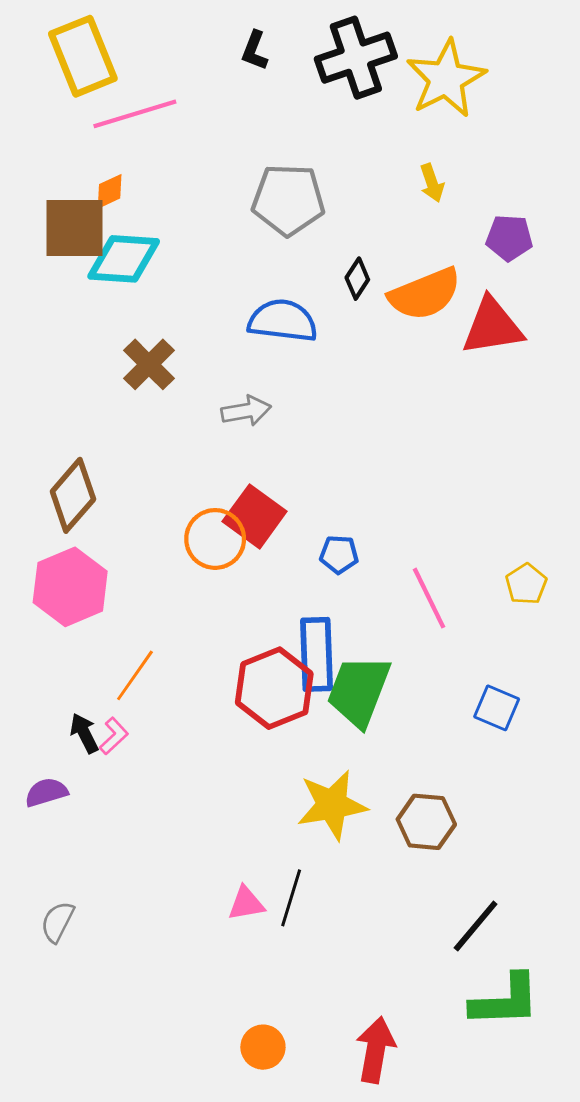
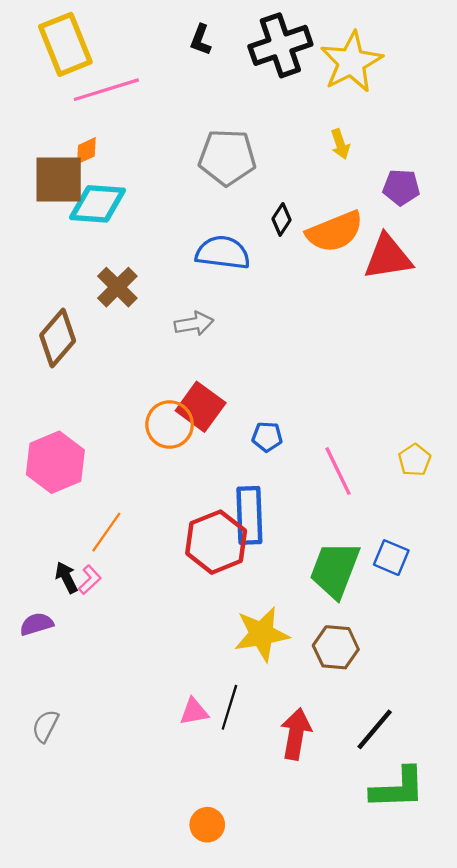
brown diamond: (73, 495) -> (58, 338), moved
green trapezoid: (359, 691) -> (335, 570), moved
red arrow: (376, 1050) -> (296, 734), moved

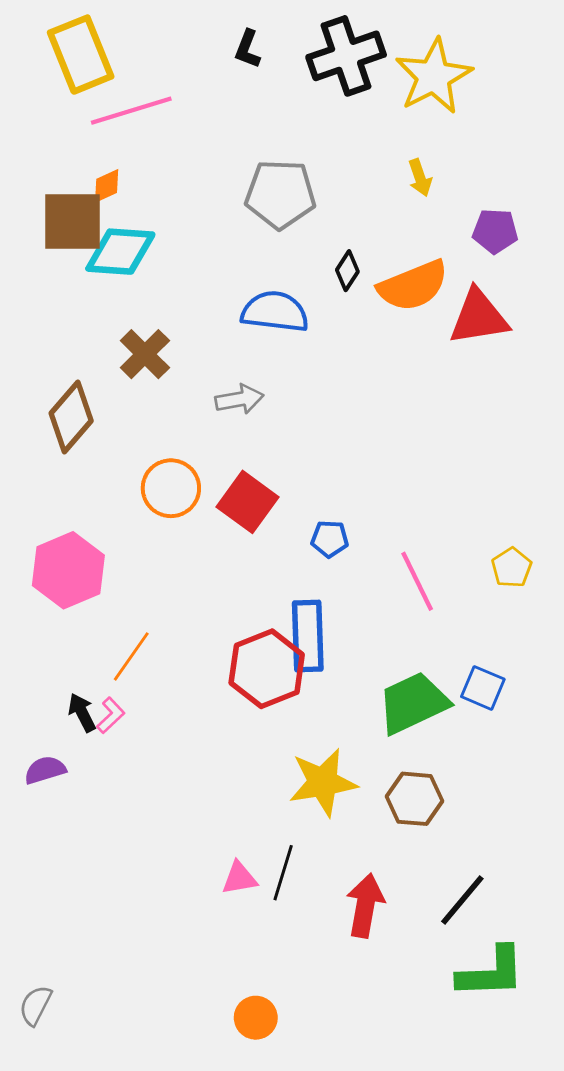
orange circle: (170, 425) -> (171, 488), moved
green trapezoid: (335, 570) -> (413, 703), turned 44
gray semicircle: (45, 726) -> (35, 1005), moved

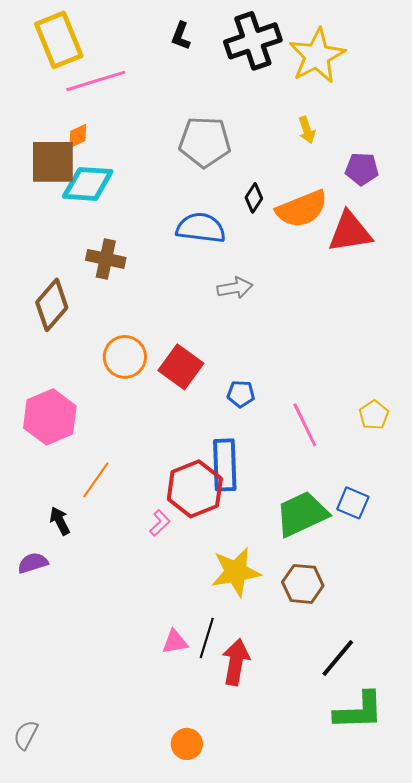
brown cross: (145, 354) -> (106, 259), turned -33
gray arrow: (239, 399) -> (235, 288), moved
pink L-shape: (111, 715) -> (160, 523), moved
red arrow: (365, 905) -> (236, 662), moved

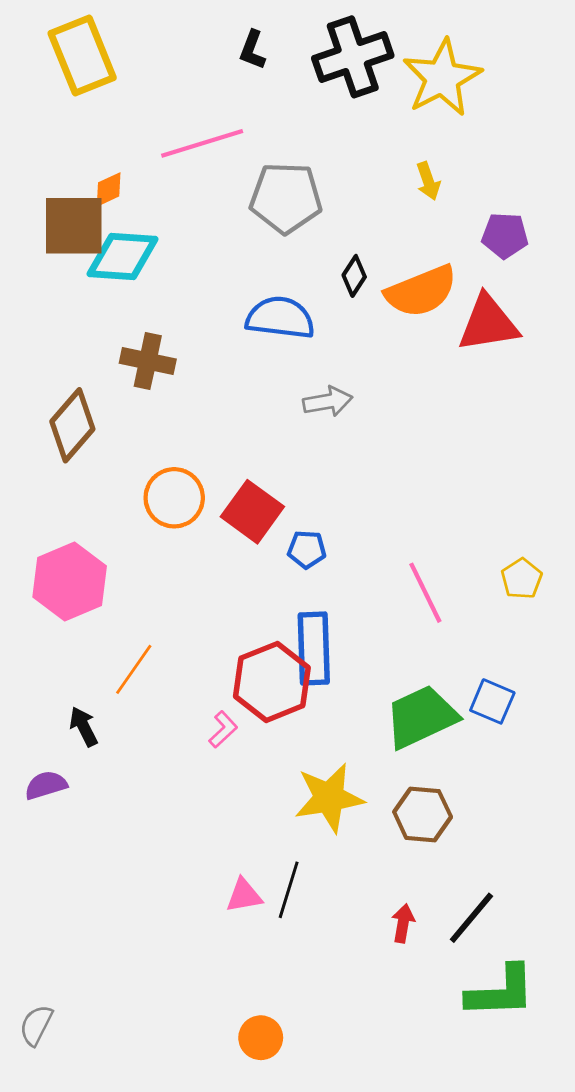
pink line: (96, 81) -> (202, 143), moved
blue pentagon: (241, 394) -> (307, 549), moved
red arrow: (236, 662) -> (403, 923), moved, size x0.6

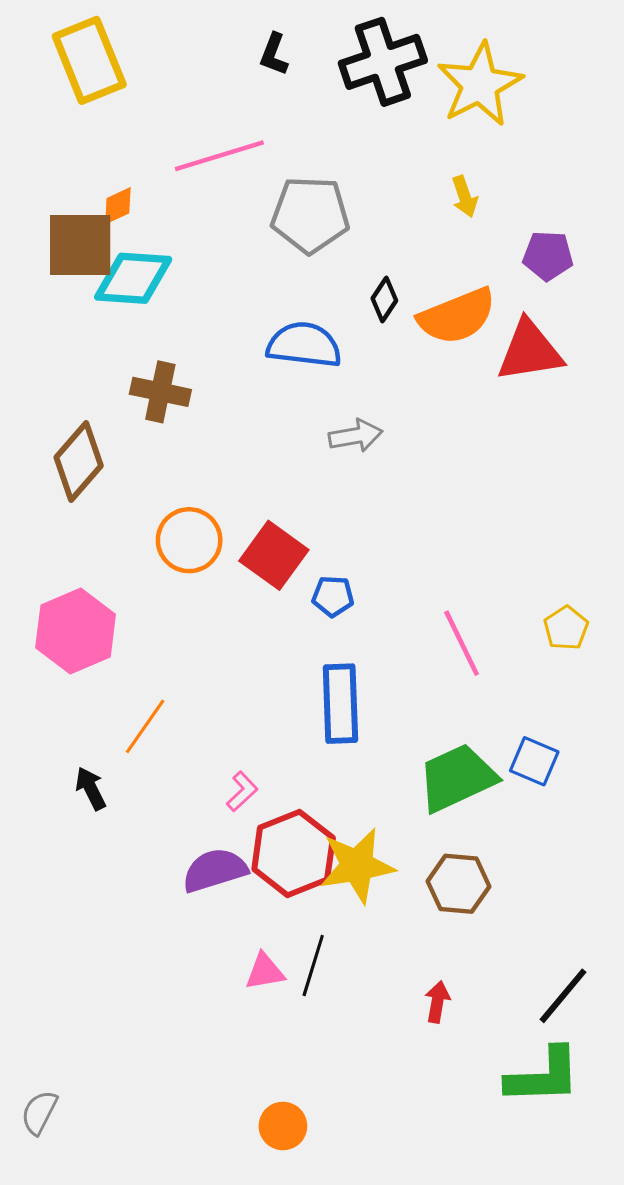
red hexagon: (272, 682) -> (294, 854), moved
purple semicircle: (46, 785) -> (215, 870), moved, size x1.4
black line: (471, 918) -> (563, 996), moved

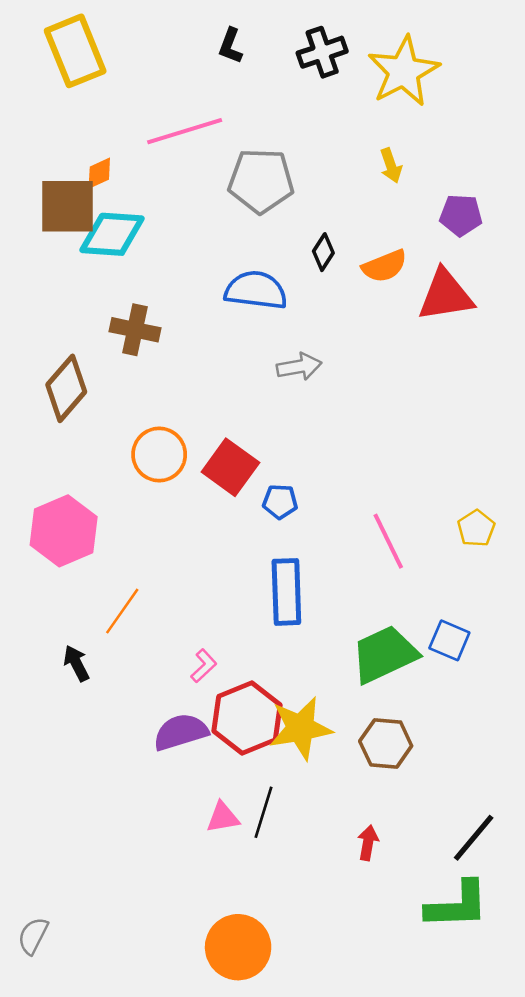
black cross: (383, 62) -> (322, 52), size x0.7
orange semicircle: (457, 316) -> (384, 266), size x0.7
orange circle: (283, 1126) -> (238, 947), size x1.6

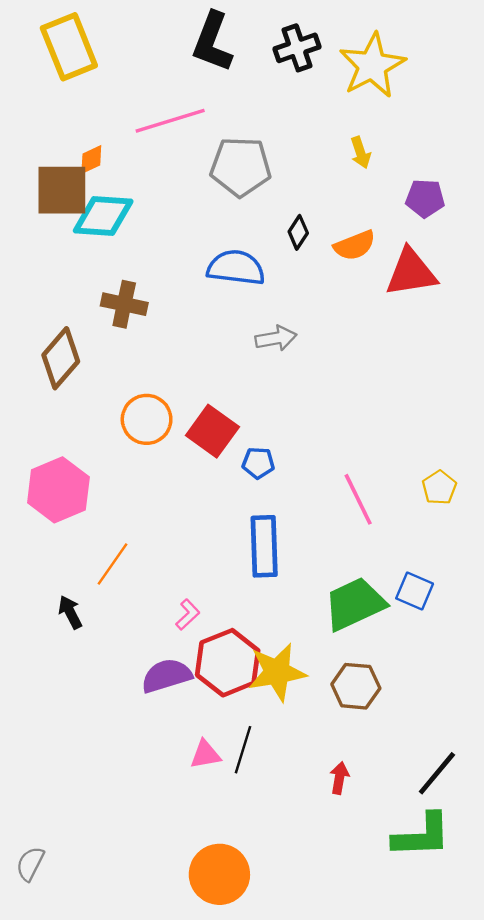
black L-shape: (230, 46) -> (212, 42), size x1.8

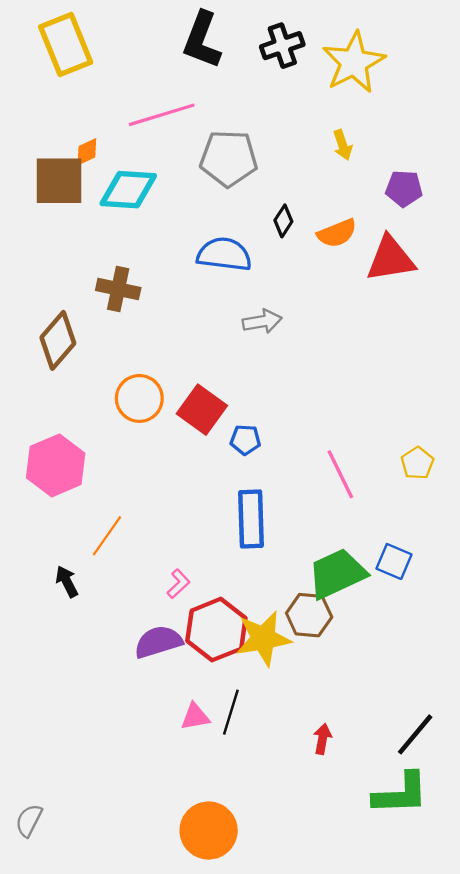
cyan diamond: (103, 216) -> (128, 190), moved
brown hexagon: (356, 686) -> (309, 615), moved

